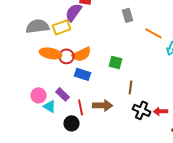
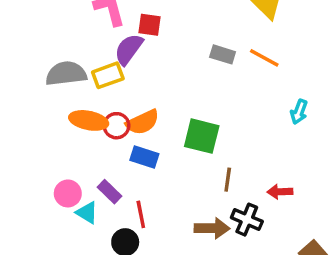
gray rectangle: (128, 15) -> (223, 54), turned -56
orange line: (154, 33) -> (264, 58), moved
green square: (116, 62) -> (202, 136), size x1.5
brown arrow: (103, 105) -> (212, 228), moved
red arrow: (161, 111) -> (280, 192), moved

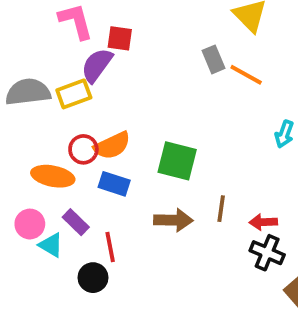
gray rectangle: (223, 54) -> (214, 59), moved, turned 50
orange ellipse: (89, 120) -> (53, 176), moved
brown line: (228, 180) -> (221, 209), moved
black cross: (247, 220) -> (267, 253), moved
brown arrow: (212, 228) -> (173, 220), moved

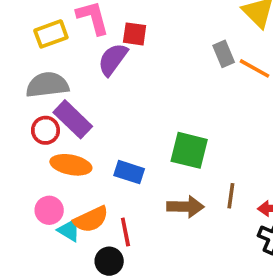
yellow rectangle: (74, 94) -> (51, 34), moved
orange semicircle: (112, 146) -> (91, 219), moved
red circle: (83, 149) -> (45, 130), moved
purple rectangle: (76, 222) -> (73, 119), moved, size x1.5

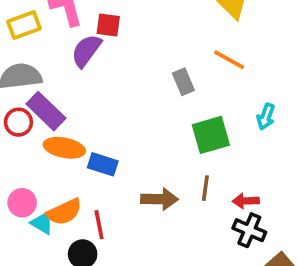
gray rectangle: (224, 54) -> (183, 82), moved
green square: (189, 150) -> (211, 135), moved, turned -30
orange ellipse: (71, 165) -> (64, 148), moved

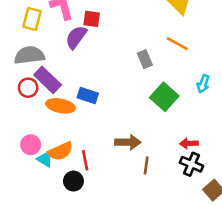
yellow rectangle: (24, 25) -> (32, 19), turned -55
green square: (211, 135) -> (164, 97), turned -32
blue rectangle: (103, 164) -> (88, 95), moved
brown line: (205, 188) -> (146, 165), moved

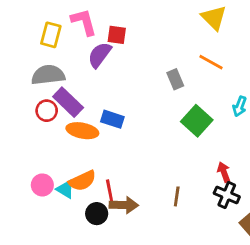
brown arrow: (128, 142) -> (124, 205), moved
red arrow: (189, 143) -> (224, 172), turned 72
pink circle: (31, 145) -> (42, 185), moved

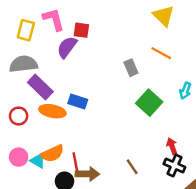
red circle: (47, 111) -> (19, 116), moved
brown line: (177, 196) -> (132, 167), turned -42

